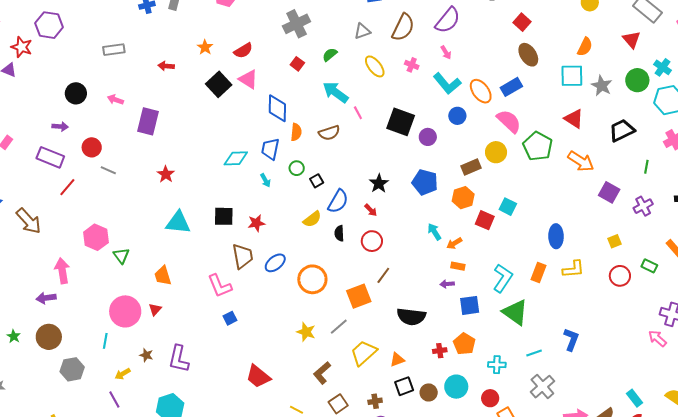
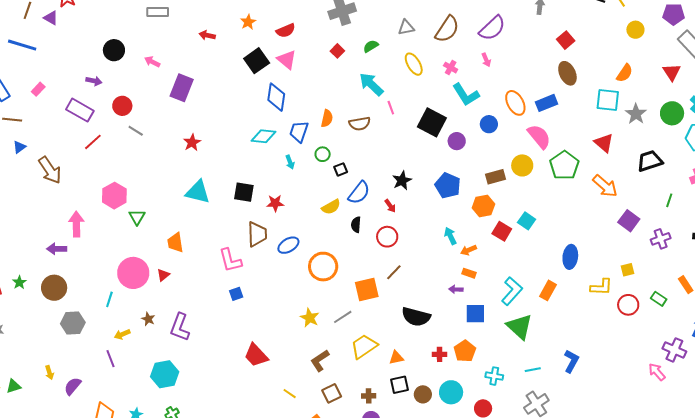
cyan L-shape: (447, 83) -> (466, 95), moved
blue diamond: (277, 108) -> (276, 97), moved
yellow L-shape: (573, 269) -> (601, 287), moved

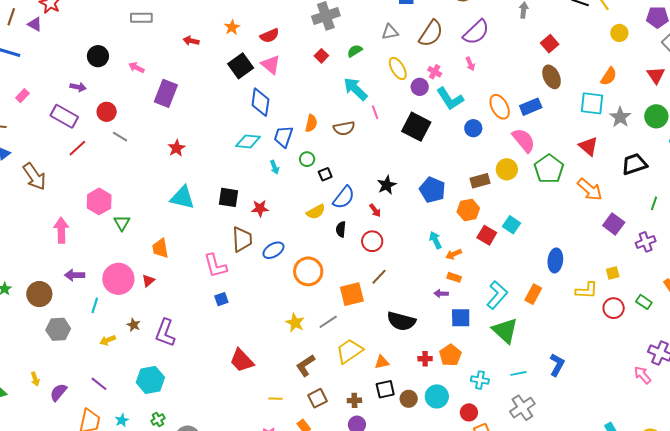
purple circle: (457, 141) -> (420, 87), moved
purple arrow: (57, 249) -> (75, 275), moved
purple line: (111, 359) -> (99, 384), moved, turned -30
yellow line: (290, 394) -> (275, 399), turned -32

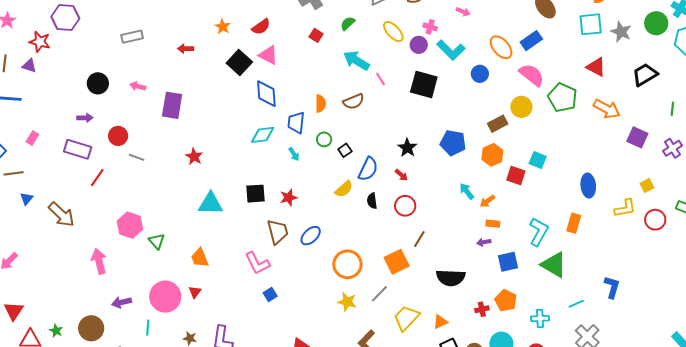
pink arrow: (470, 64) -> (463, 12), turned -32
orange circle: (308, 271) -> (347, 264), moved

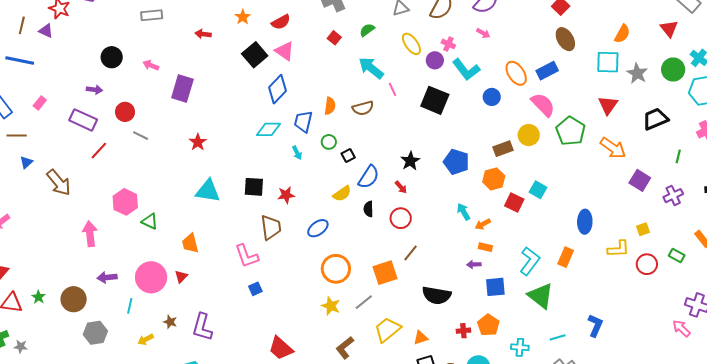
red triangle: (596, 67) -> (608, 105), turned 30
blue diamond: (266, 94) -> (277, 89), turned 40
blue ellipse: (311, 236) -> (318, 228), moved
green triangle: (157, 241) -> (150, 221), turned -30

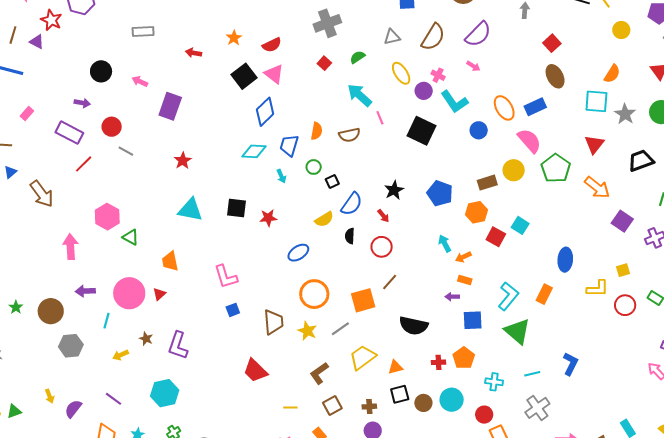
brown trapezoid: (271, 227) -> (274, 322), moved

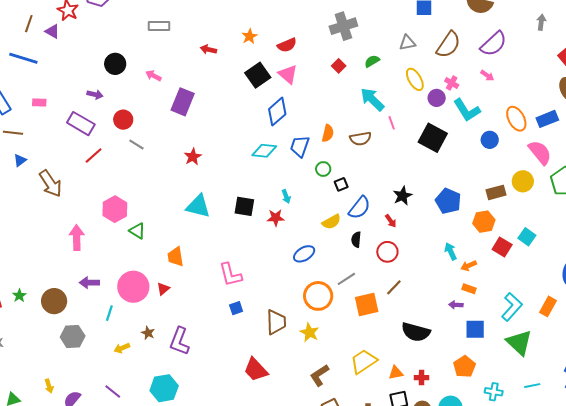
pink rectangle: (27, 113) -> (39, 103), turned 48
cyan arrow: (281, 176) -> (286, 196), moved
gray line: (340, 329) -> (346, 279), moved
red cross: (439, 362) -> (422, 378), moved

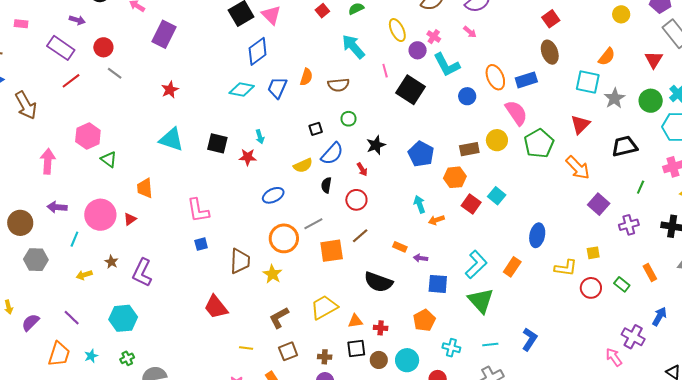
pink line: (392, 123) -> (385, 71), moved
green circle: (323, 169) -> (349, 119), moved
orange rectangle: (469, 289) -> (400, 247), moved

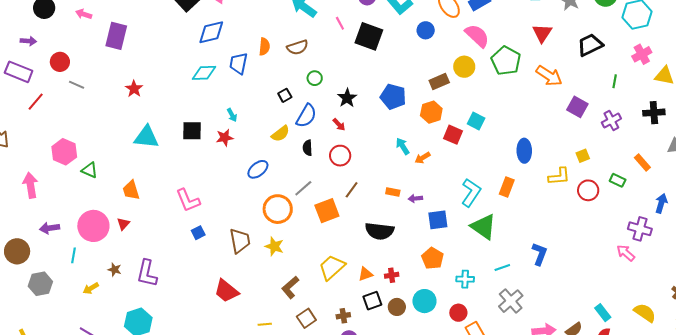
blue diamond: (258, 51) -> (211, 32), turned 36

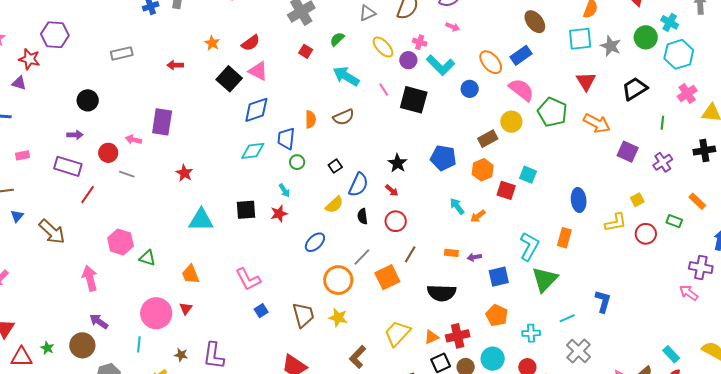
pink arrow: (84, 14) -> (133, 140), moved
green circle: (315, 78) -> (297, 162), moved
green triangle: (483, 227) -> (545, 279), turned 44
purple arrow: (49, 228) -> (99, 321), moved, turned 48
red cross: (392, 275) -> (458, 336), size x1.6

